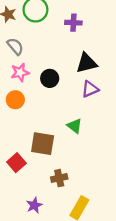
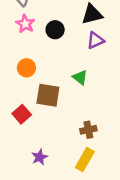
pink star: (20, 72) -> (25, 24), turned -30
orange circle: (15, 100) -> (26, 68), moved
brown cross: (59, 178) -> (88, 130), moved

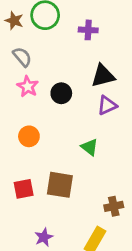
brown square: (48, 95) -> (60, 185), moved
red square: (22, 114) -> (24, 189), turned 30
brown cross: (88, 130) -> (114, 206), moved

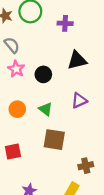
purple triangle: (107, 105) -> (79, 100), moved
green triangle: (90, 147) -> (46, 109), moved
brown square: (60, 185) -> (54, 140), moved

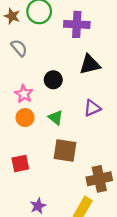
purple cross: (65, 23) -> (77, 24), size x1.5
pink star: (16, 69) -> (24, 94), moved
brown cross: (86, 166) -> (99, 179), size x1.5

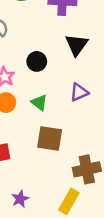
black triangle: (90, 64) -> (77, 45), turned -40

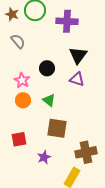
purple triangle: (79, 92) -> (77, 79), moved, turned 42
purple star: (20, 199) -> (44, 157), moved

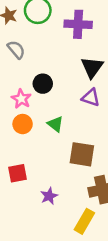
black circle: (47, 68) -> (43, 84), moved
brown square: (57, 128) -> (82, 154), moved

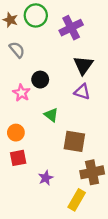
purple cross: (78, 24) -> (71, 28), turned -30
orange circle: (23, 124) -> (16, 133), moved

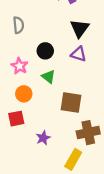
gray semicircle: (17, 50) -> (18, 25), moved, turned 35
black circle: (40, 80) -> (45, 51), moved
pink star: (21, 93) -> (19, 66), moved
orange circle: (16, 133) -> (24, 94), moved

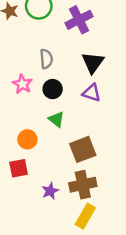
gray semicircle: (18, 25) -> (46, 59), moved
pink star: (19, 66) -> (22, 84), moved
brown square: (71, 102) -> (83, 149), turned -30
brown cross: (88, 133) -> (83, 185), moved

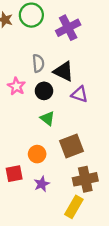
black triangle: (93, 63) -> (64, 71), moved, turned -40
orange circle: (27, 139) -> (37, 154), moved
red square: (19, 168) -> (14, 174), moved
brown cross: (83, 185) -> (85, 179), moved

